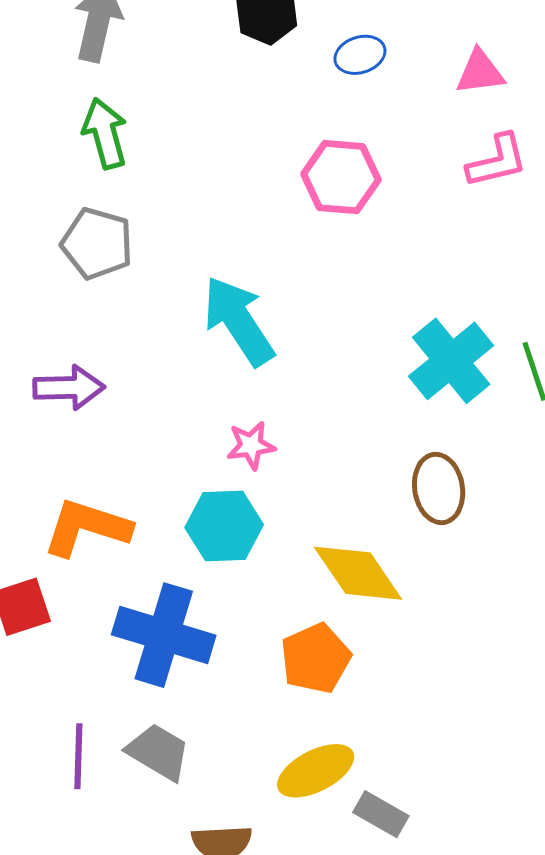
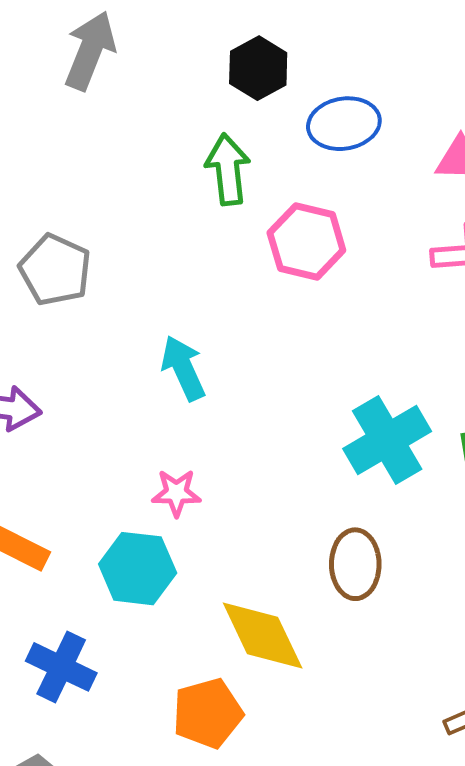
blue ellipse: (360, 55) -> (344, 124), size x1.4
green arrow: (105, 133) -> (228, 169), moved
cyan arrow: (239, 321) -> (183, 368), size x0.7
blue cross: (164, 635) -> (61, 667), size x0.7

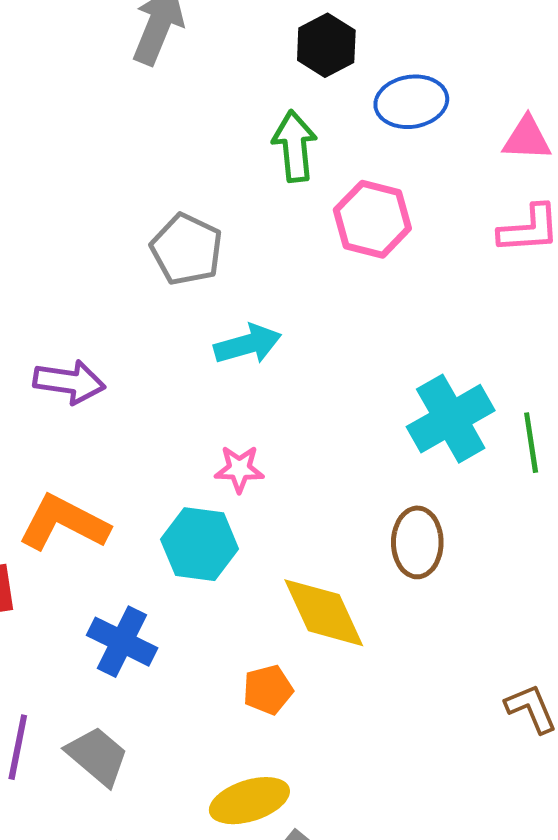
gray pentagon: (55, 270) -> (187, 249), moved
cyan arrow: (183, 368) -> (248, 344), turned 98
orange pentagon: (208, 713) -> (268, 690), size x0.7

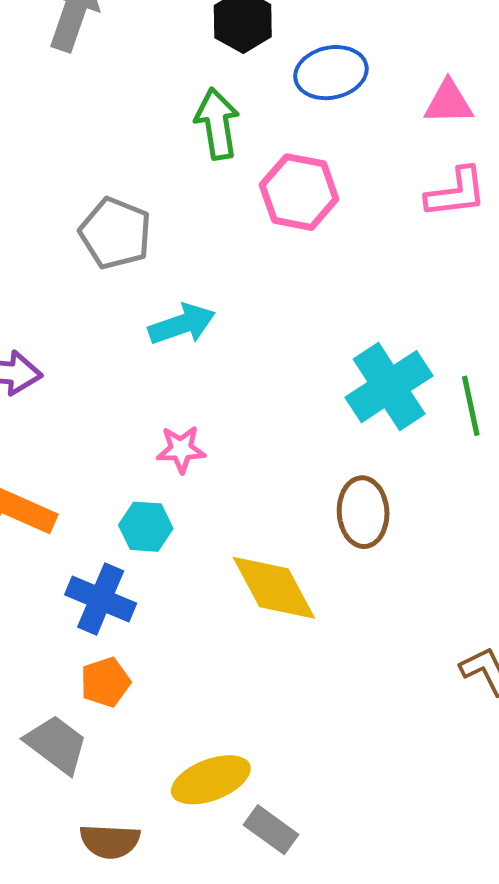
cyan hexagon: (200, 544) -> (146, 527), size x0.7
blue cross: (122, 642) -> (101, 599), moved
orange pentagon: (268, 690) -> (105, 682), moved

